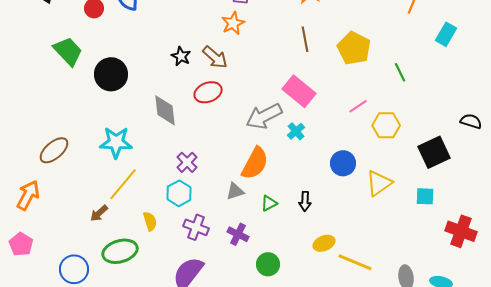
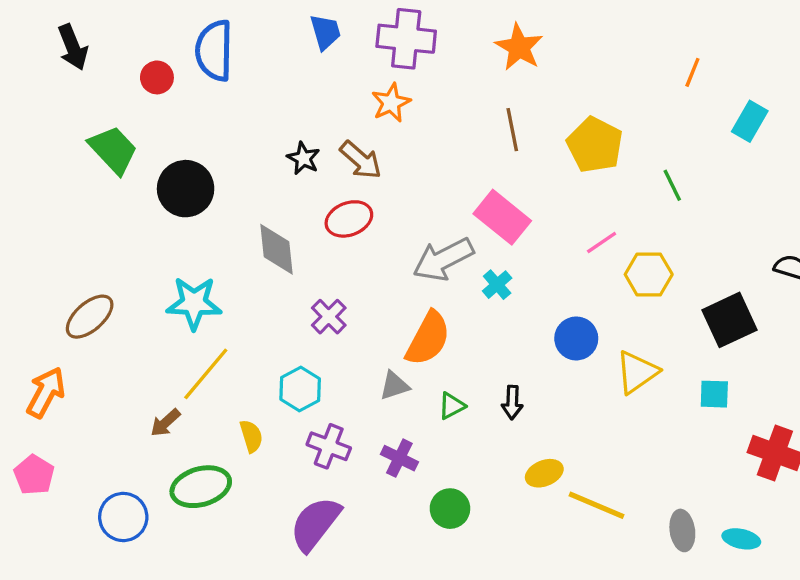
purple cross: (187, 162) -> (329, 317), moved

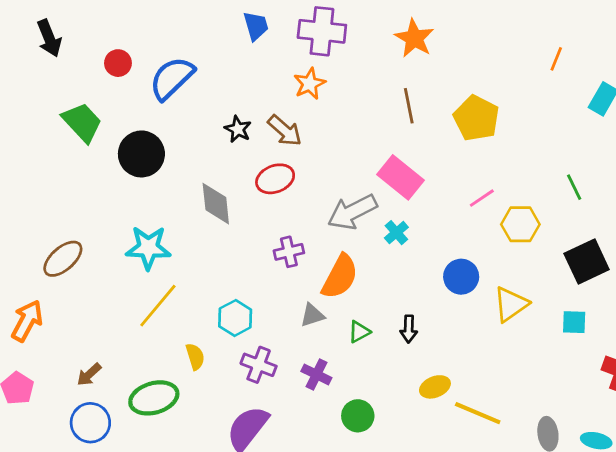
blue semicircle: (214, 51) -> (172, 78), moved, turned 45
green line: (672, 185) -> (574, 187), moved
purple cross: (329, 317) -> (289, 252), moved, turned 32
brown arrow: (165, 423) -> (89, 374), moved

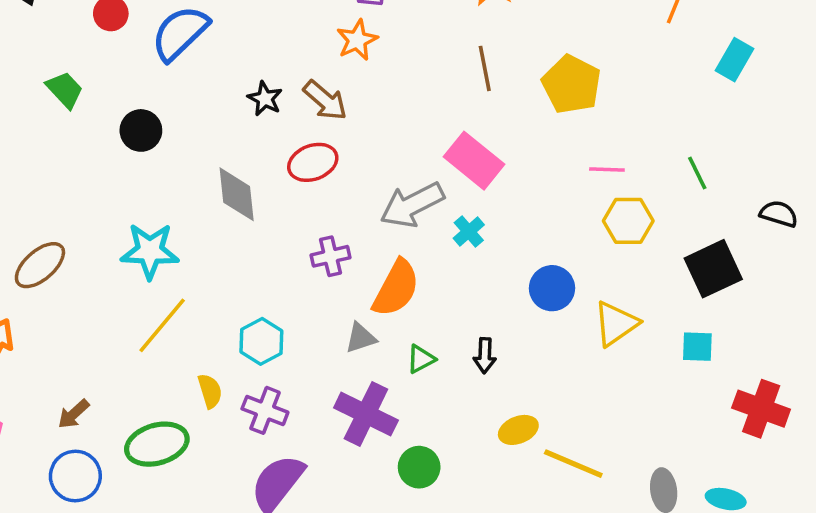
green trapezoid: (82, 122) -> (65, 90), size x0.7
black circle: (141, 154) -> (141, 130), size x0.7
pink line: (482, 198) -> (607, 169), moved, turned 36
purple cross: (259, 365) -> (265, 410), moved
purple cross: (316, 374) -> (366, 414), size x1.6

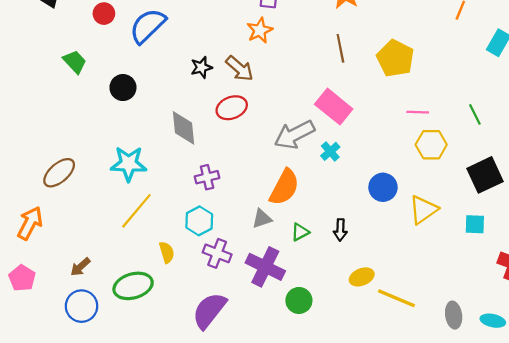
black star: (265, 99) -> (201, 67), turned 30
purple cross: (331, 256) -> (207, 177), moved
purple cross: (265, 410) -> (217, 253), moved

